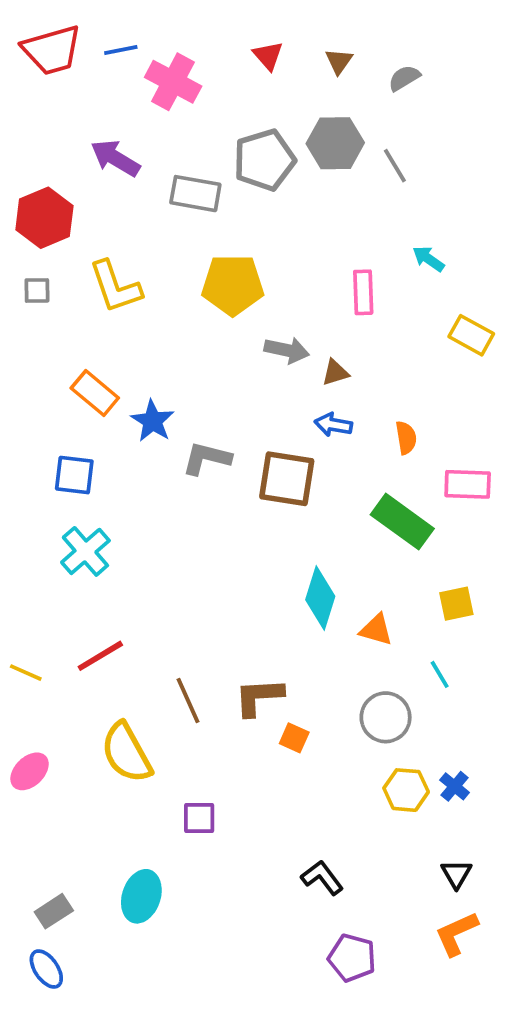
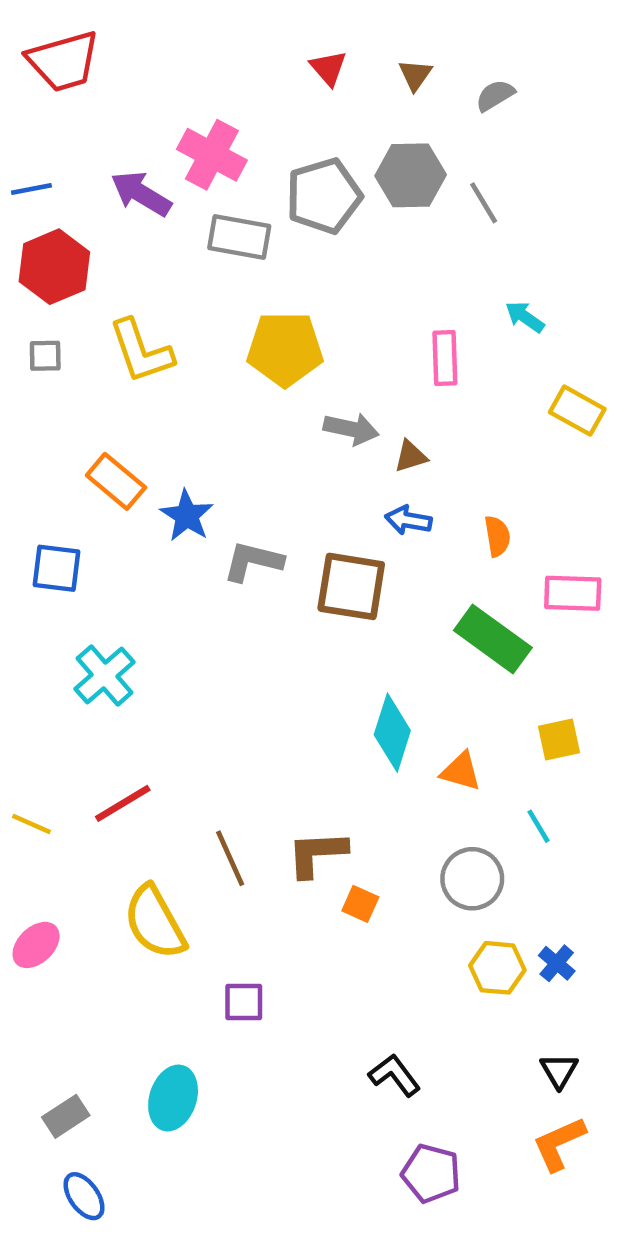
blue line: (121, 50) -> (31, 189), moved
pink cross: (173, 82) -> (212, 155), moved
blue square: (74, 475) -> (57, 568), moved
blue ellipse: (46, 969) -> (84, 1196), moved

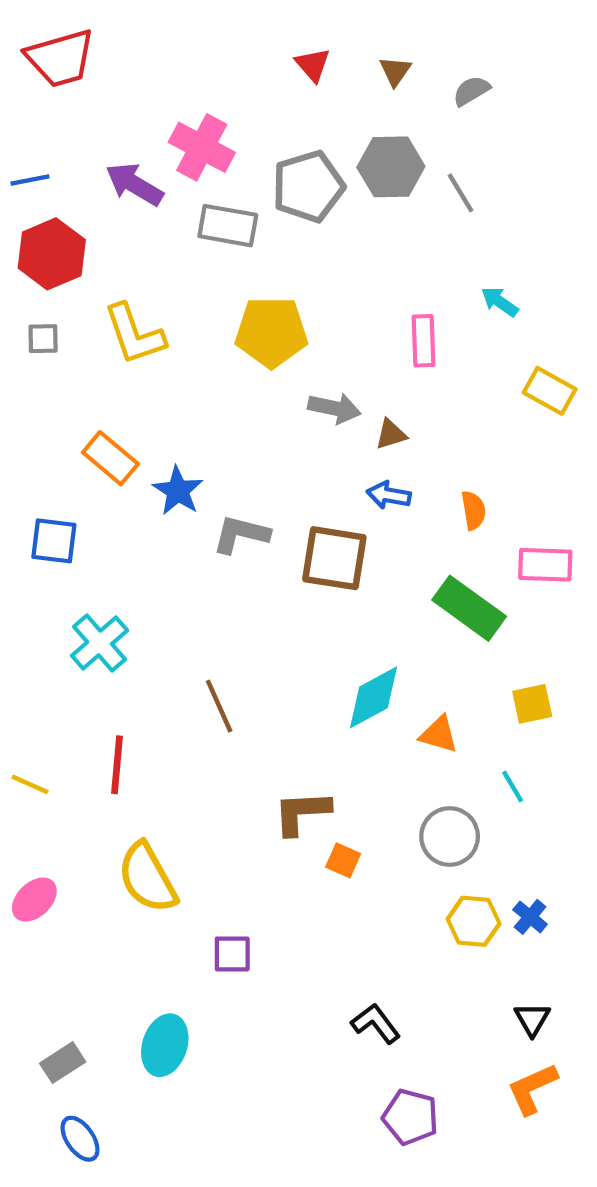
cyan diamond: (392, 733) -> (374, 697), turned 44
red line: (123, 803) -> (117, 765), turned -54
brown line: (230, 858) -> (219, 706), moved

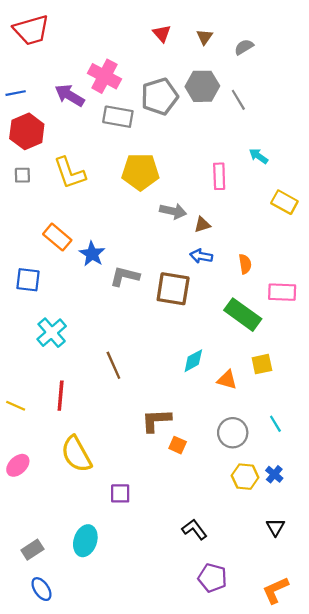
cyan diamond: (374, 697) -> (193, 361), size x0.7
yellow square: (532, 704) -> (262, 364), moved
cyan line: (513, 786) -> (275, 424), moved
orange L-shape: (532, 1089) -> (275, 590), moved

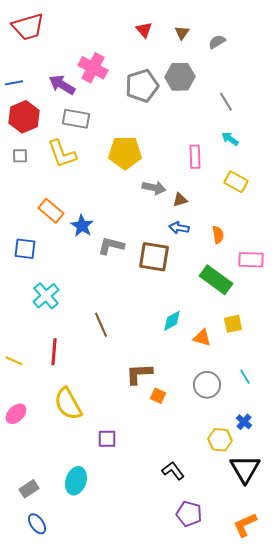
gray line: (238, 100) -> (226, 102), moved
gray rectangle: (118, 117) -> (76, 119), moved
yellow rectangle: (284, 202) -> (236, 182), moved
yellow hexagon: (245, 477) -> (220, 440), moved
black triangle: (275, 527) -> (245, 469), size x1.8

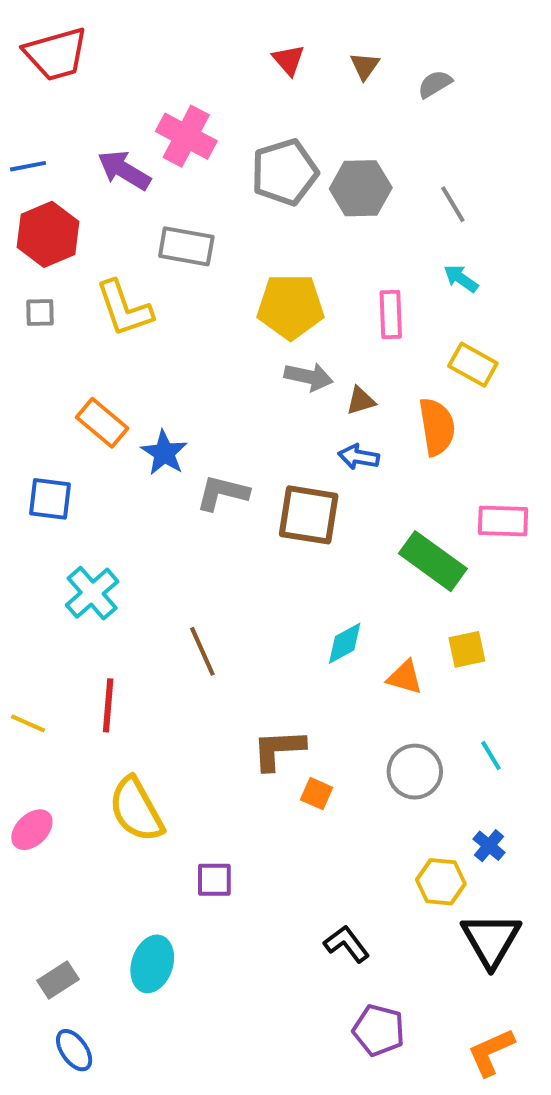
gray hexagon: (180, 77) -> (361, 188), moved
gray rectangle: (76, 119) -> (186, 246), moved
yellow pentagon: (125, 153) -> (291, 307), moved
orange semicircle: (218, 235) -> (437, 427), moved, size x1.6

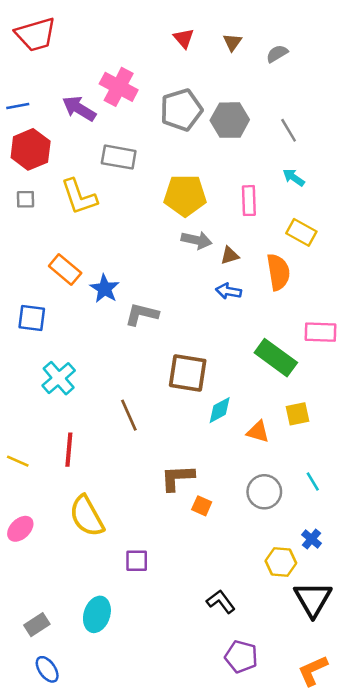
brown square: (309, 515) -> (188, 373), moved

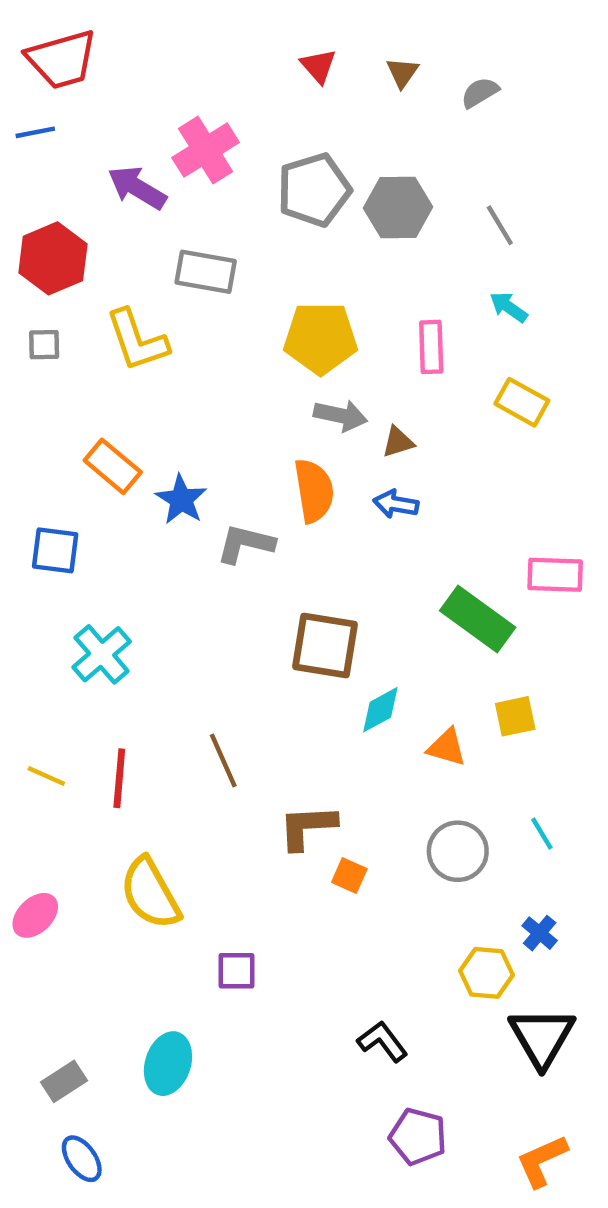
pink cross: (119, 87) -> (206, 150), turned 30
blue line: (18, 106) -> (35, 132), moved
orange semicircle: (278, 272) -> (314, 491), moved
brown line: (129, 415) -> (223, 761), moved
yellow line: (18, 461) -> (46, 776), moved

